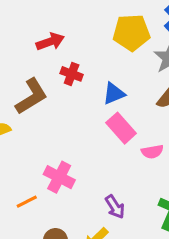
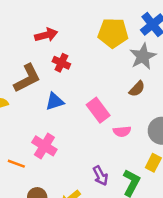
blue triangle: (114, 94) -> (55, 101), moved
orange line: (27, 202) -> (16, 164), turned 42
purple arrow: (115, 207) -> (100, 176), moved

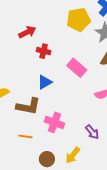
brown L-shape: (27, 78) -> (28, 106), moved, turned 50
pink rectangle: (98, 110) -> (77, 68), moved
pink cross: (44, 146) -> (54, 122), moved

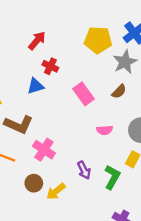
red arrow: (27, 32) -> (37, 41), turned -36
blue triangle: (45, 82) -> (35, 86), moved
brown circle: (47, 159) -> (34, 183), moved

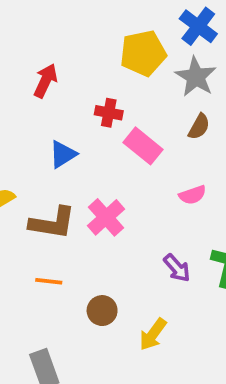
red cross: (50, 66) -> (109, 113), moved
pink cross: (44, 150) -> (106, 217), moved, turned 30
yellow arrow: (56, 191) -> (153, 334), moved

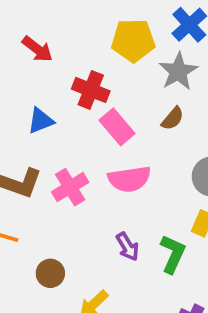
red arrow: (45, 81) -> (37, 49), turned 92
red cross: (109, 113) -> (91, 90), size x1.4
pink semicircle: (193, 195) -> (129, 179), moved, size x1.6

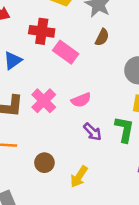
pink semicircle: (129, 179) -> (81, 100), moved, size x0.7

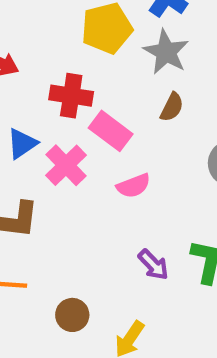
pink semicircle: (81, 100) -> (133, 186), moved
pink cross: (44, 101) -> (66, 165), moved

